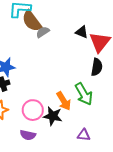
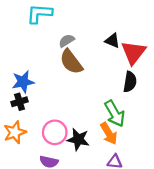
brown semicircle: (32, 21) -> (71, 62), moved
orange arrow: (64, 101) -> (109, 134), moved

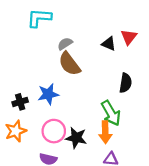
red triangle: (133, 52) -> (129, 37), moved, size x0.7
blue star: (23, 82) -> (48, 94), moved
orange arrow: (109, 134) -> (105, 132), turned 30

